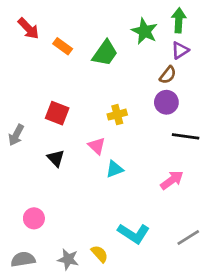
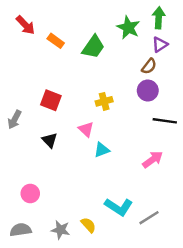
gray line: (188, 237) -> (149, 218), moved

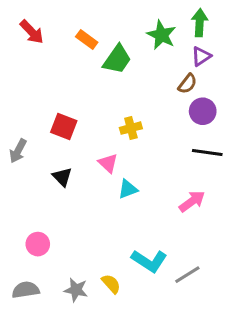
orange rectangle: (56, 41) -> (87, 40), moved
purple circle: (148, 91) -> (203, 111), moved

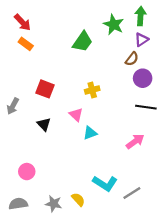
orange rectangle: (87, 40) -> (26, 44), moved

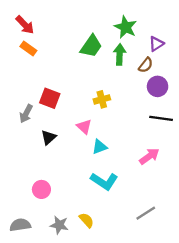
green arrow: (140, 16) -> (120, 54), moved
gray arrow: (13, 106) -> (26, 114), moved
black triangle: (44, 124) -> (49, 137), turned 32
pink circle: (27, 172) -> (41, 189), moved
cyan L-shape: (105, 183) -> (104, 181), moved

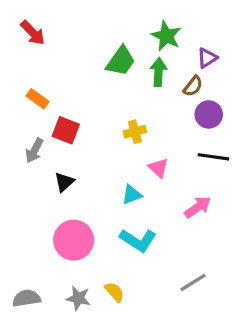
orange rectangle: (28, 48) -> (37, 99), moved
pink triangle: (84, 127) -> (158, 168), moved
pink circle: (41, 189) -> (74, 240), moved, size x1.6

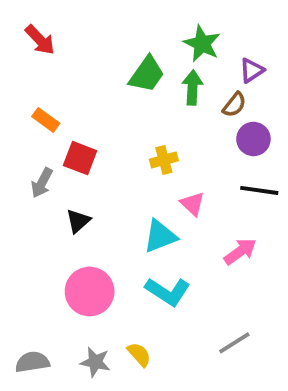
cyan triangle: (132, 195) -> (160, 236), size x1.4

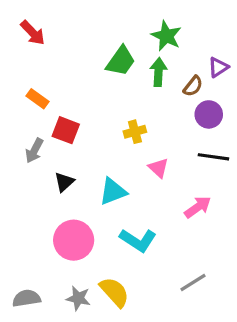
purple triangle: (252, 70) -> (218, 67), moved
cyan triangle: (160, 236) -> (113, 191), moved
yellow semicircle: (139, 354) -> (114, 292), size x1.5

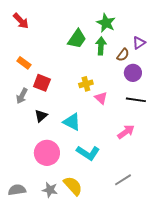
pink triangle: (158, 168) -> (101, 98), moved
cyan triangle: (113, 191) -> (72, 122), turned 48

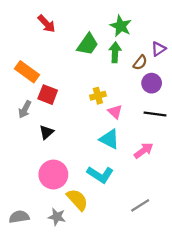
red arrow: (21, 21) -> (47, 24), moved
orange rectangle: (24, 63) -> (27, 72), size x1.5
cyan triangle: (72, 122) -> (109, 139), moved
yellow semicircle: (73, 186) -> (77, 200), moved

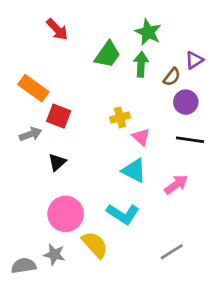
gray arrow: (25, 109) -> (31, 134), turned -138
gray star: (57, 217) -> (54, 254), moved

